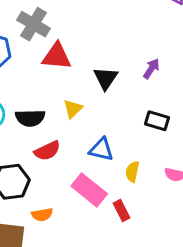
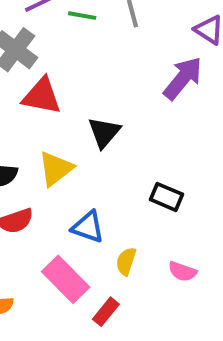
purple arrow: (151, 69) -> (183, 78), moved, size x1.6
yellow triangle: (73, 109) -> (56, 169), size x1.4
red rectangle: (122, 210) -> (106, 312), turned 60

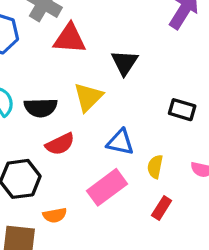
pink rectangle: (66, 279) -> (107, 187), turned -75
red rectangle: (106, 312) -> (162, 208), moved

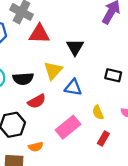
blue triangle: (120, 142) -> (73, 87), moved
yellow semicircle: (155, 167) -> (98, 112), turned -32

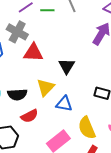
yellow semicircle: (98, 112) -> (87, 128), size x1.6

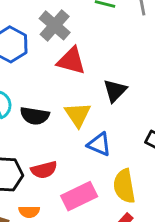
yellow triangle: (46, 87) -> (78, 115), turned -30
red semicircle: (29, 116) -> (44, 170), moved

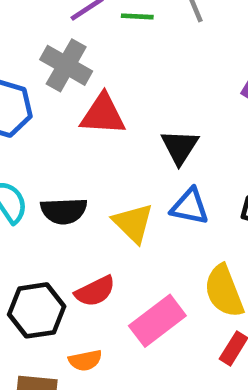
yellow triangle: (78, 115) -> (133, 223), moved
blue triangle: (99, 144) -> (190, 206), moved

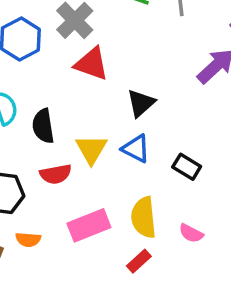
black semicircle: (64, 211) -> (43, 126), turned 68
red semicircle: (95, 291) -> (56, 174), moved

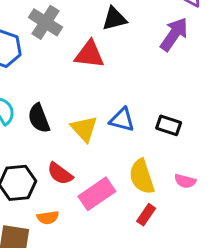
red triangle: (91, 64) -> (89, 54), moved
black triangle: (141, 103) -> (114, 19), moved, turned 40
red semicircle: (56, 174) -> (60, 174), moved, turned 60

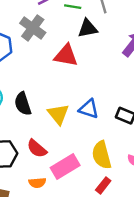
orange semicircle: (48, 218) -> (37, 183), moved

